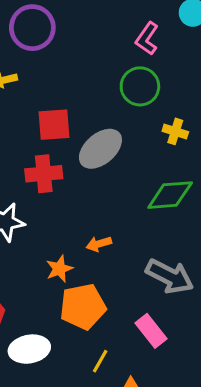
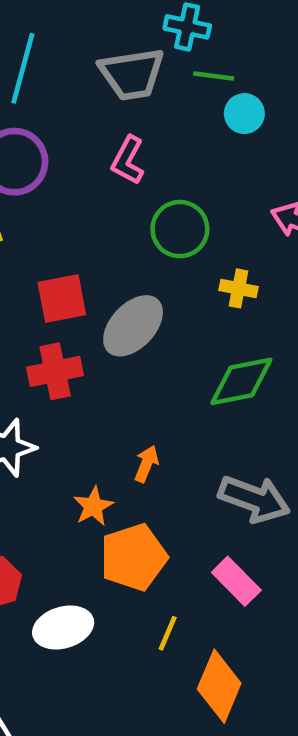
pink L-shape: (147, 39) -> (128, 160), moved
orange arrow: (99, 244) -> (146, 464), turned 135

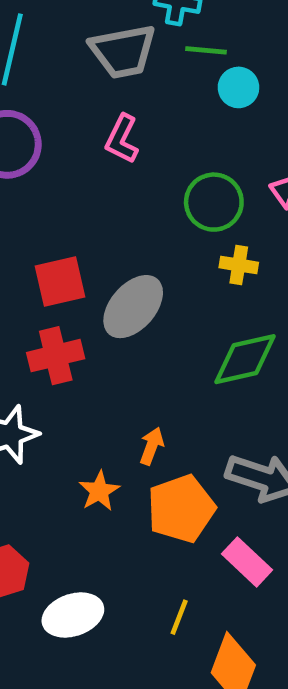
green circle: (180, 229) -> (214, 202), moved
orange pentagon: (134, 557) -> (181, 509), moved

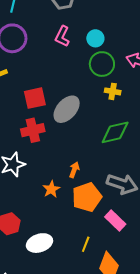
cyan circle: (238, 87) -> (95, 38), moved

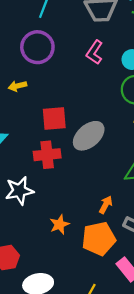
orange arrow: (74, 170) -> (106, 205), moved

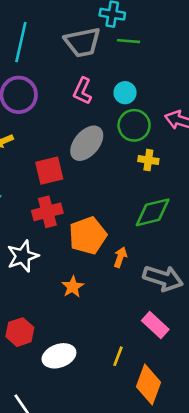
gray ellipse: (89, 136) -> (87, 143), moved
orange pentagon: (99, 239) -> (88, 236), moved

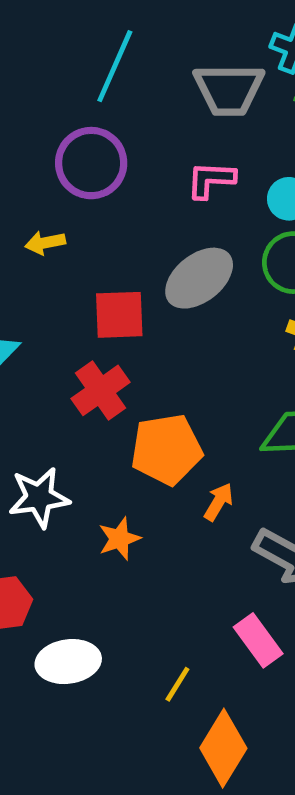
pink L-shape: (83, 91) -> (211, 180), turned 56
red cross: (47, 212) -> (101, 390), turned -32
white star: (23, 256) -> (39, 497), moved

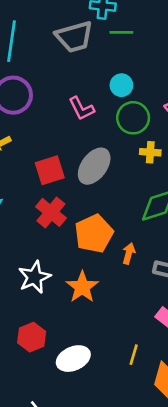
pink L-shape: (211, 180) -> (81, 109), moved, turned -104
gray ellipse: (199, 278) -> (94, 166), moved
orange star: (119, 539) -> (82, 287), size x1.4

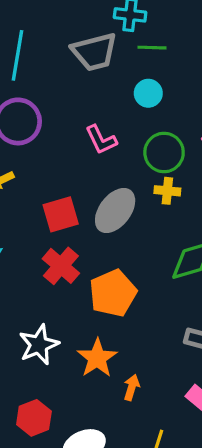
cyan circle: (121, 85) -> (148, 93), moved
yellow cross: (150, 152) -> (167, 191), moved
orange arrow: (129, 253) -> (132, 387), moved

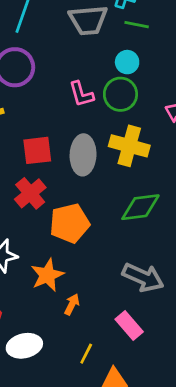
green circle: (164, 153) -> (120, 94), moved
yellow cross: (167, 191) -> (129, 146), size x1.8
gray ellipse: (115, 211) -> (83, 155), turned -45

